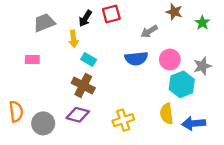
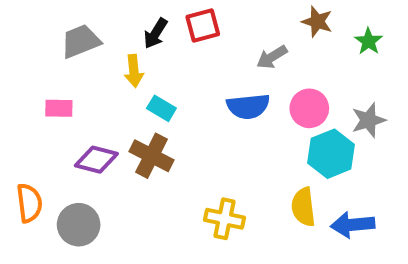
purple diamond: (78, 115) -> (96, 160), moved
yellow cross: (123, 120) -> (225, 219), turned 30

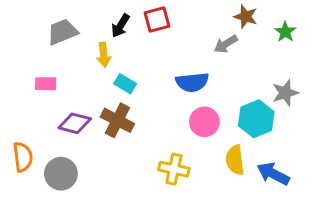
gray arrow: (272, 57) -> (226, 44), moved
pink circle: (309, 108) -> (204, 122), moved
blue arrow: (353, 225) -> (273, 174), turned 32

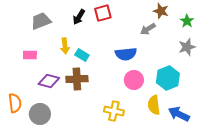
yellow arrow: (104, 55) -> (65, 46), moved
gray star: (285, 93) -> (187, 47), moved
brown cross: (117, 120) -> (77, 79), turned -30

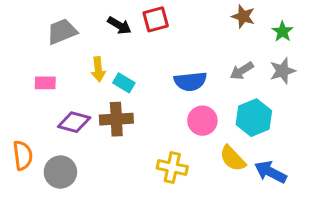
black arrow: (79, 17) -> (119, 25), turned -91
gray arrow: (148, 29) -> (242, 71), moved
yellow semicircle: (154, 105) -> (233, 158), turned -36

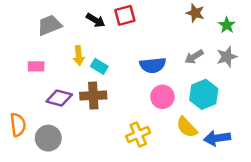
yellow cross: (172, 167) -> (138, 134), turned -35
blue arrow: (270, 172) -> (217, 138), turned -35

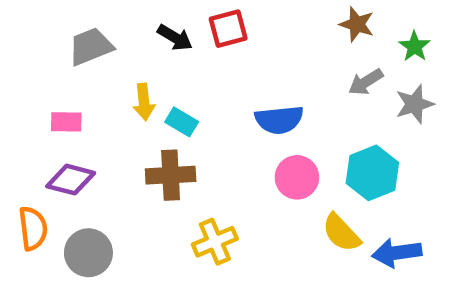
gray arrow: (194, 57) -> (366, 82), moved
purple diamond: (59, 98) -> (71, 180), moved
yellow cross: (138, 134) -> (215, 242), moved

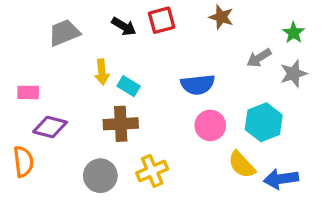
brown star: (357, 24) -> (221, 17), moved
pink rectangle: (66, 122) -> (28, 92), moved
gray circle: (88, 253) -> (100, 176), moved

